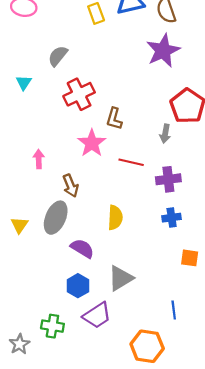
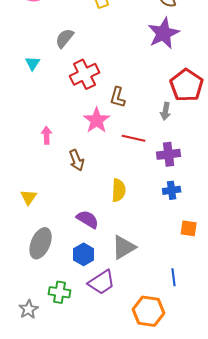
gray ellipse: (56, 218) -> (41, 243), moved

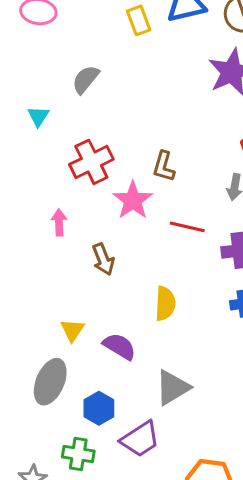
red cross: (85, 74) -> (91, 162), moved
yellow triangle: (29, 197) -> (72, 330), moved
blue hexagon: (84, 254) -> (99, 408), moved

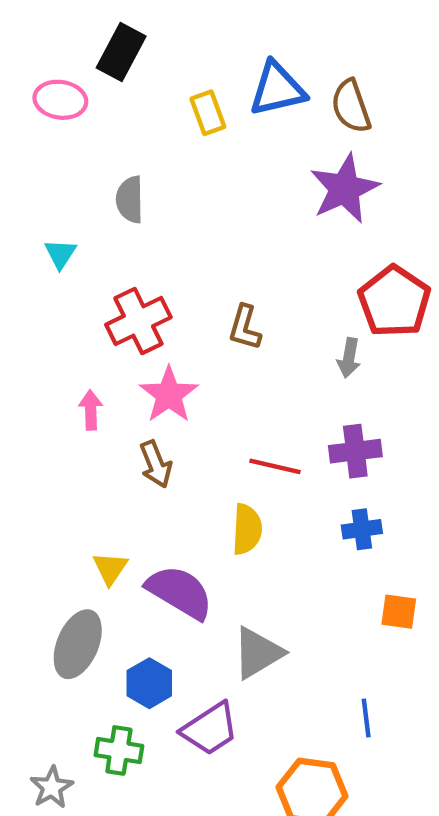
gray semicircle: (86, 79) -> (130, 200), turned -40
pink star: (133, 200) -> (169, 395), moved
red line: (187, 227) -> (275, 466), moved
purple semicircle: (119, 346) -> (180, 592), size x1.4

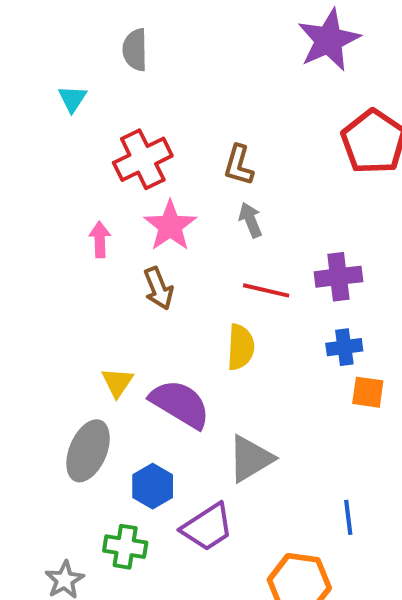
gray arrow: (349, 358) -> (250, 220), moved, turned 148
orange square: (399, 612) -> (368, 392), moved

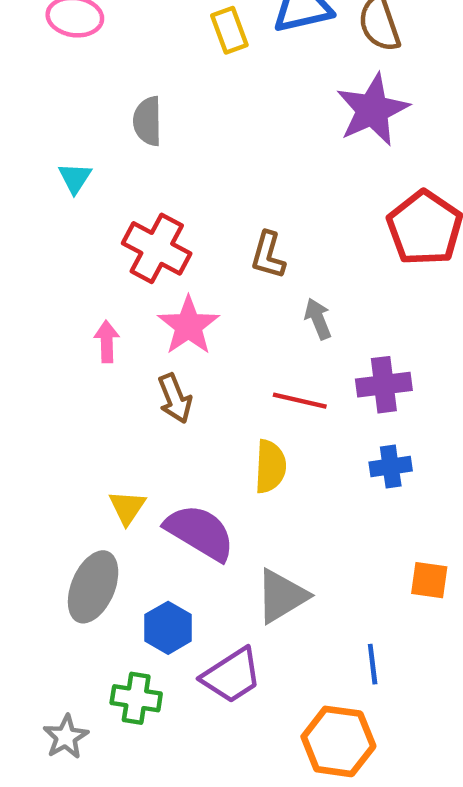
red cross: (143, 159) -> (157, 248), turned -36
gray arrow: (250, 220) -> (318, 319), moved
orange square: (368, 392) -> (429, 580), moved
blue line: (348, 517) -> (373, 664), moved

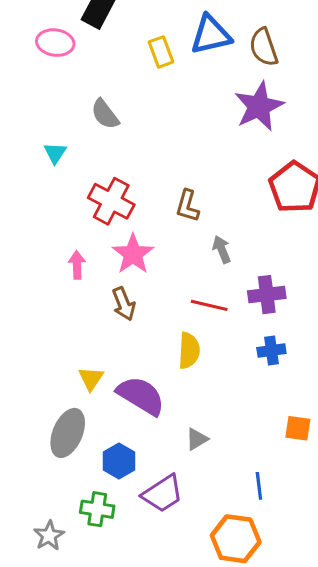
gray semicircle: (148, 121) -> (105, 114), turned -36
gray triangle: (282, 596) -> (197, 439), size x0.6

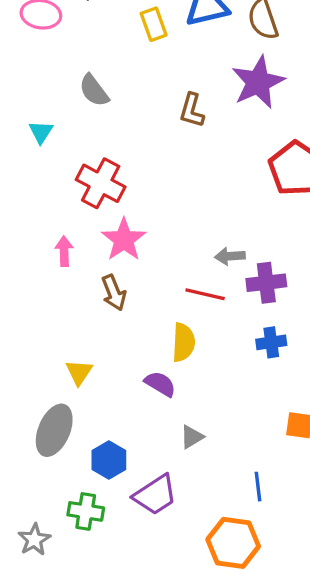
brown L-shape: (187, 206) -> (192, 110), moved
gray arrow: (222, 249) -> (230, 256), moved, turned -72
purple semicircle: (141, 396) -> (160, 384), moved, size x0.6

